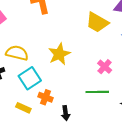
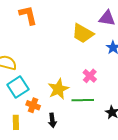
yellow star: (59, 54) -> (58, 89), moved
yellow rectangle: (23, 108) -> (16, 122), moved, turned 64

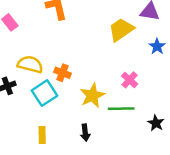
yellow trapezoid: (83, 33) -> (121, 30), turned 115
orange cross: (33, 105) -> (62, 73), moved

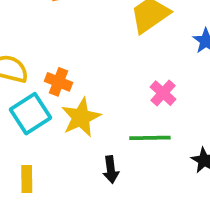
yellow star: (92, 95) -> (81, 117), moved
black arrow: (85, 133) -> (111, 170), moved

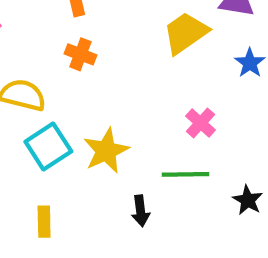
orange cross: (58, 82) -> (80, 54), moved

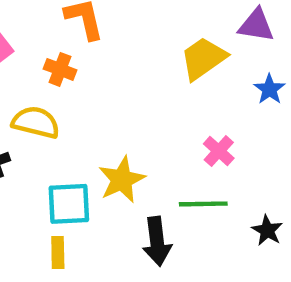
orange cross: (80, 54) -> (60, 69), moved
cyan square: (48, 147) -> (69, 204), moved, turned 30
black arrow: (140, 211) -> (157, 241), size x1.5

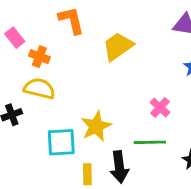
yellow trapezoid: (203, 58) -> (118, 46), moved
orange cross: (60, 69) -> (39, 57), moved
yellow rectangle: (58, 252) -> (87, 174), moved

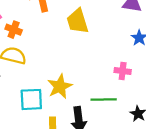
yellow trapezoid: (118, 46) -> (78, 21), turned -72
pink cross: (160, 107) -> (123, 71), moved, turned -35

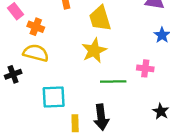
yellow star: (60, 86) -> (94, 51), moved
green line: (104, 99) -> (113, 82), moved

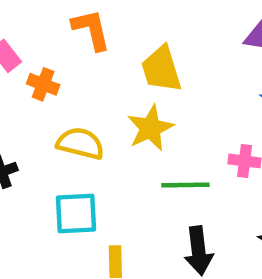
yellow semicircle: (36, 53) -> (80, 143), moved
black arrow: (101, 117) -> (199, 251), moved

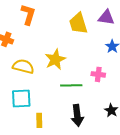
orange L-shape: (91, 30) -> (28, 14), turned 30
yellow trapezoid: (161, 69) -> (78, 23), moved

